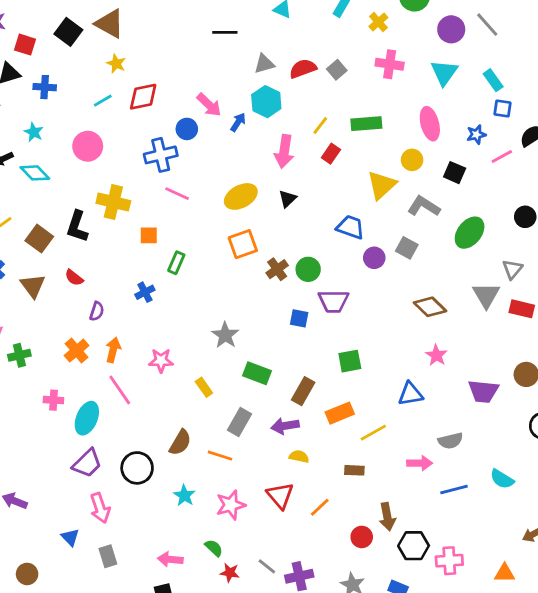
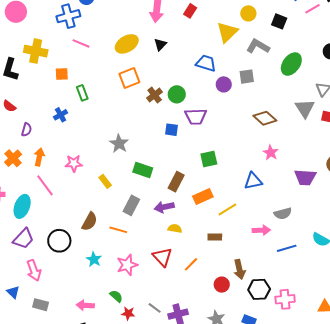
gray square: (407, 248) -> (247, 77), turned -35
green rectangle: (176, 263) -> (82, 93), turned -42
gray rectangle: (108, 556) -> (41, 305), turned -56

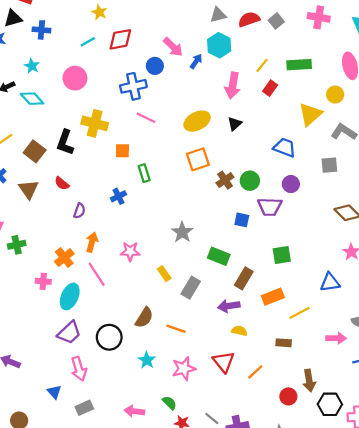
purple circle: (224, 84) -> (291, 184), moved
orange cross: (13, 158) -> (64, 258), moved
green rectangle: (143, 170) -> (219, 256), moved
gray rectangle: (131, 205) -> (191, 288), moved
gray rectangle: (41, 305) -> (84, 408), turned -42

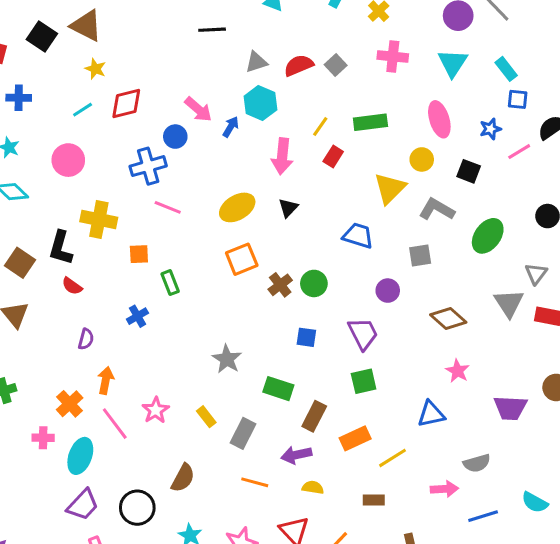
red semicircle: (62, 183) -> (72, 286), moved
purple circle: (291, 184) -> (388, 291), moved
purple trapezoid: (270, 207) -> (363, 334), moved, turned -115
pink star: (130, 251) -> (156, 410), moved, turned -30
orange line: (176, 329) -> (255, 482), moved

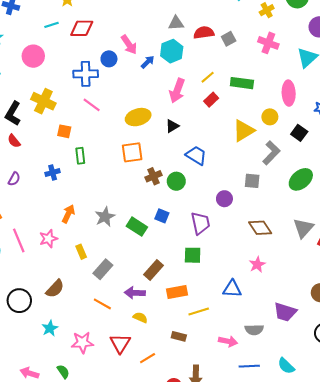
gray L-shape: (437, 209) -> (271, 153), turned 90
blue trapezoid: (358, 236) -> (196, 155), moved
orange arrow: (106, 380) -> (68, 214), moved
green rectangle: (278, 389) -> (137, 227), moved
purple trapezoid: (510, 408) -> (285, 312), moved

